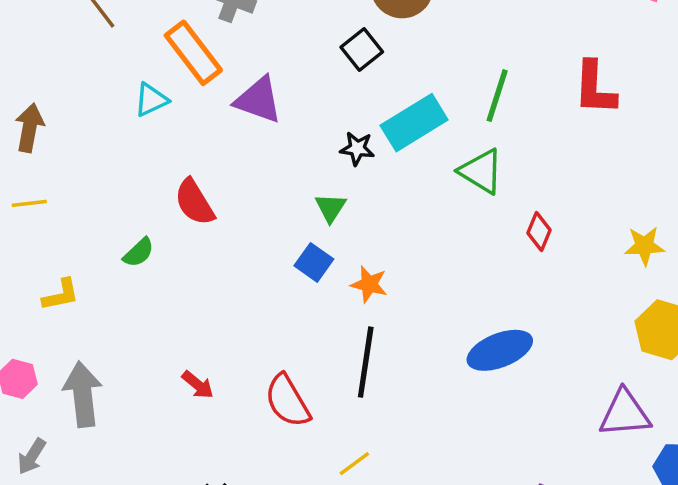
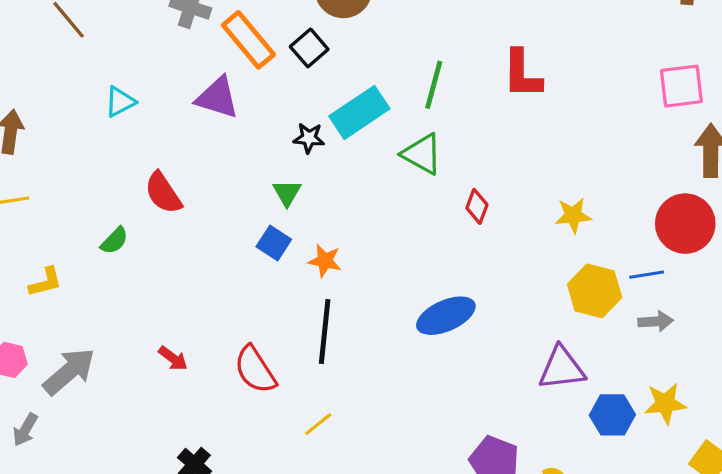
orange rectangle: (193, 53) -> (248, 40), moved
gray arrow: (83, 394) -> (69, 371), turned 58

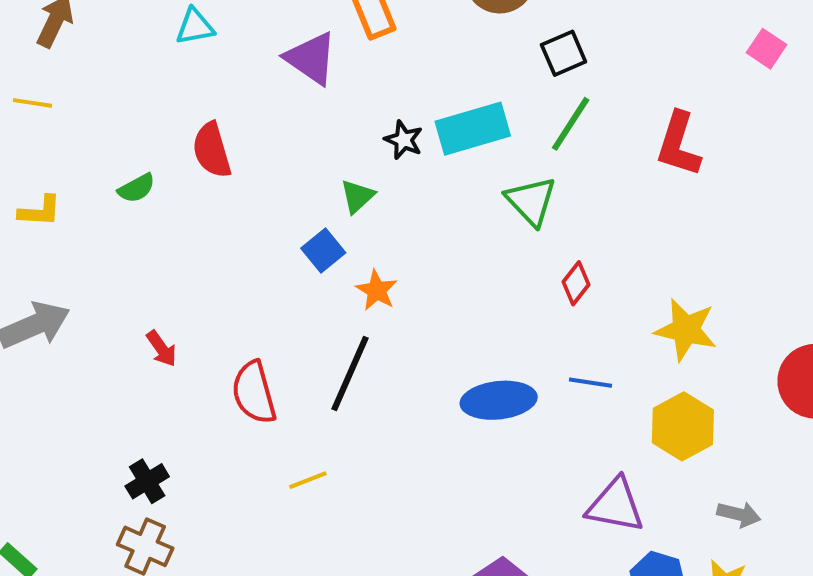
black square: (309, 48) -> (564, 53), moved
yellow star: (573, 215) -> (686, 330), size x1.4
blue line: (647, 275) -> (591, 383), moved
gray arrow: (656, 321) -> (739, 514), moved

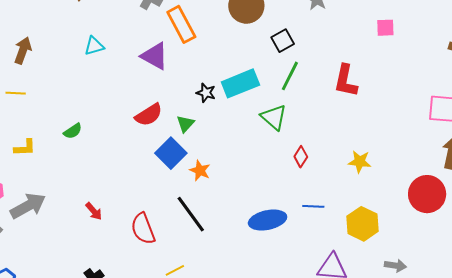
pink square: (767, 49) -> (385, 28), turned -30
red semicircle: (212, 150) -> (149, 115), moved, turned -100
blue square: (323, 250) -> (171, 153), size x1.4
yellow star: (686, 330) -> (360, 162), moved, size x0.7
black line: (350, 374) -> (191, 214), turned -54

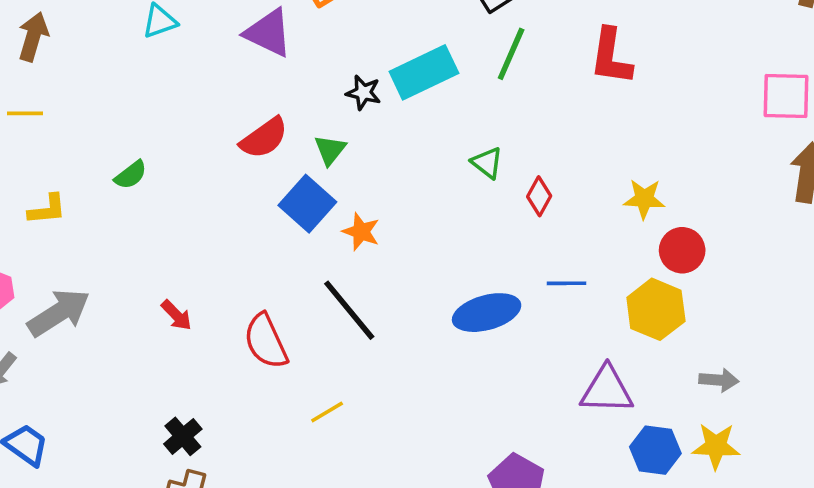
green triangle: (274, 117) -> (487, 163), moved, size x0.7
red circle: (427, 194) -> (682, 250), moved, size x0.7

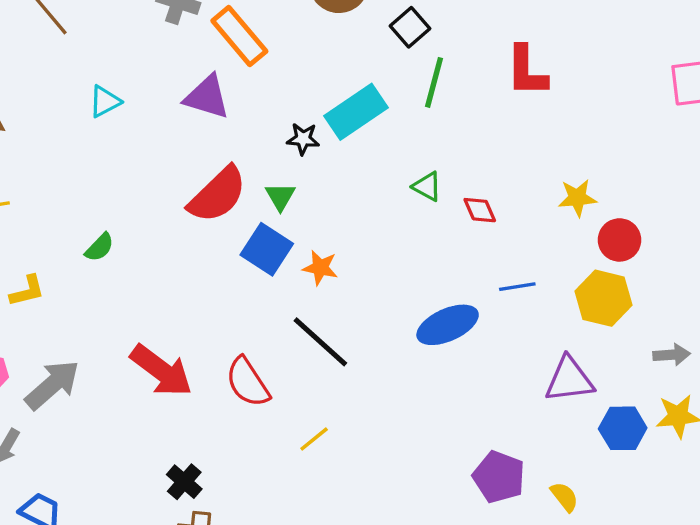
red semicircle: (264, 138) -> (218, 195), size x1.4
red diamond: (539, 196) -> (480, 210), turned -44
red arrow: (176, 315) -> (161, 371), size x2.0

